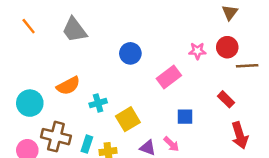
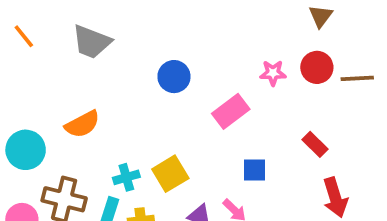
gray trapezoid: (75, 30) -> (92, 42), turned -32
brown line: (247, 66) -> (357, 78), moved
cyan cross: (98, 103) -> (126, 177), moved

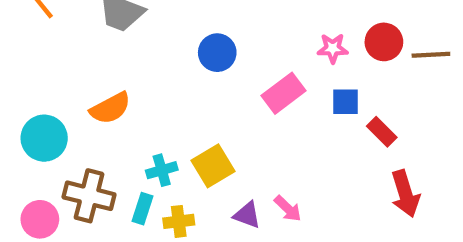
blue square: (255, 170) -> (345, 102), moved

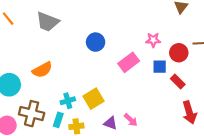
red circle: (384, 42) -> (179, 53), moved

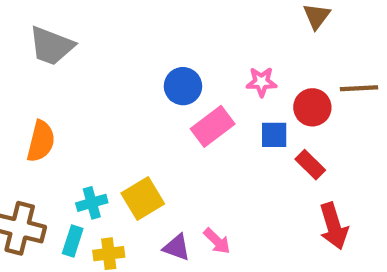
blue circle: (96, 42) -> (183, 86), moved
orange semicircle: (42, 70) -> (41, 141), turned -48

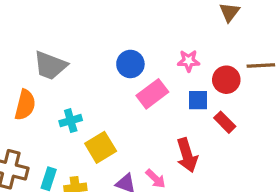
gray trapezoid: (51, 46) -> (50, 66), moved
cyan cross: (92, 203) -> (71, 121), moved
red arrow: (334, 226) -> (187, 155), moved

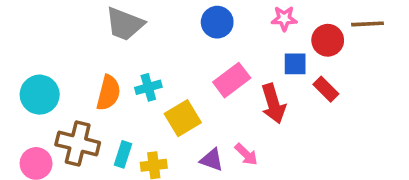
pink rectangle: (152, 94) -> (232, 80), moved
orange semicircle: (25, 105) -> (108, 93), moved
red arrow: (187, 155) -> (273, 104), moved

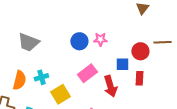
pink star: (284, 19) -> (100, 39), moved
red rectangle: (326, 89) -> (139, 78), turned 48

